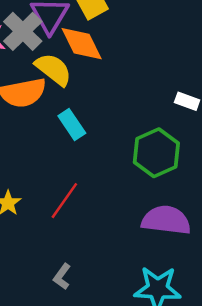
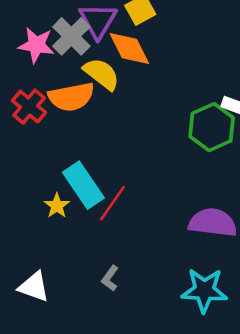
cyan rectangle: (72, 125) -> (83, 185), moved, size x1.5
green hexagon: (156, 153) -> (212, 127), moved

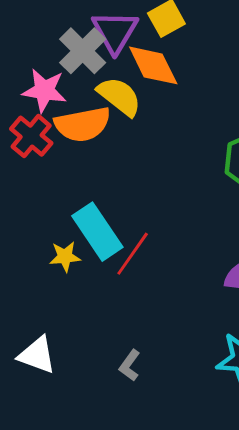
pink star: (36, 45) -> (44, 90), moved
yellow star: (57, 206) -> (65, 257), turned 30
gray L-shape: (110, 278) -> (130, 365), moved

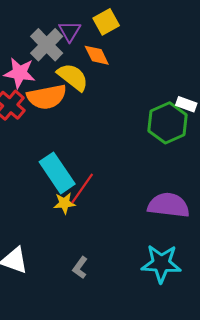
purple triangle: (115, 32) -> (70, 31), size x0.7
orange diamond: (153, 65) -> (97, 55), size x0.7
yellow star: (65, 257) -> (64, 203), moved

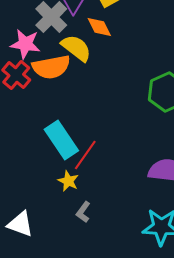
yellow star: (64, 203) -> (68, 181), moved, turned 30
gray L-shape: (80, 268) -> (83, 212), moved

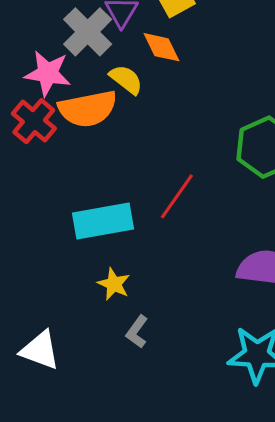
yellow semicircle: (76, 48) -> (126, 80), size x0.7
cyan rectangle: (61, 140) -> (103, 221), turned -66
red line: (85, 155) -> (177, 196), moved

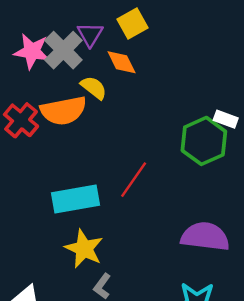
pink star: (48, 73) -> (32, 51), moved
yellow star: (114, 284) -> (84, 249), size x1.5

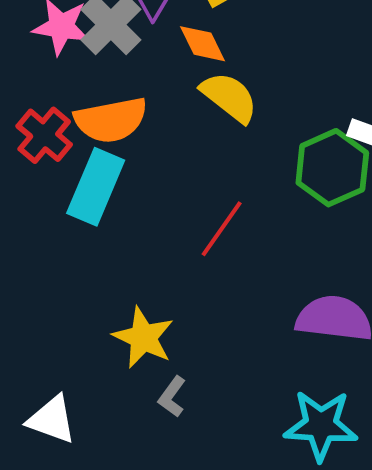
yellow semicircle: (94, 88) -> (229, 97), moved, size x1.4
cyan rectangle: (76, 199) -> (96, 187), moved, turned -57

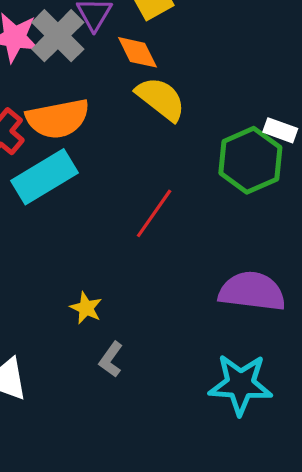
cyan rectangle: (96, 187) -> (44, 177), turned 36
yellow star: (143, 338) -> (86, 308), size x0.6

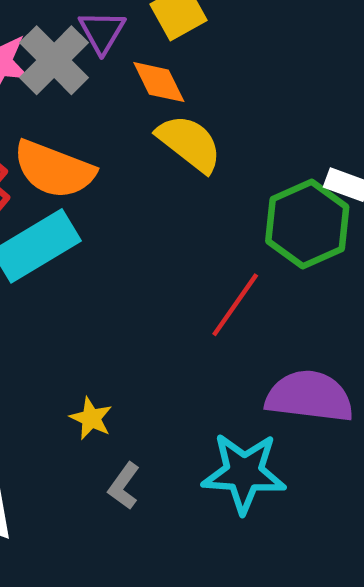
orange semicircle: (58, 119) -> (54, 169), turned 32
red line: (154, 213) -> (235, 305), moved
cyan star: (240, 384) -> (244, 473), moved

